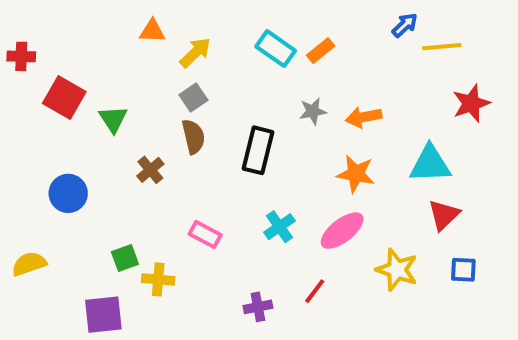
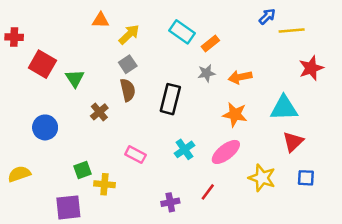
orange rectangle: (321, 51) -> (210, 43), moved

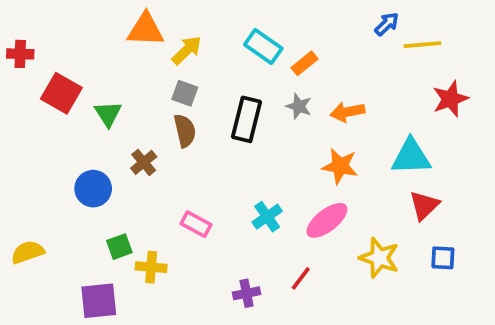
orange triangle: (101, 20) -> (146, 30), size x1.5
gray square: (128, 64) -> (185, 93), turned -36
gray star: (206, 73) -> (299, 106), turned 30
black rectangle: (170, 99) -> (247, 119), moved
blue circle: (45, 127) -> (93, 189), moved

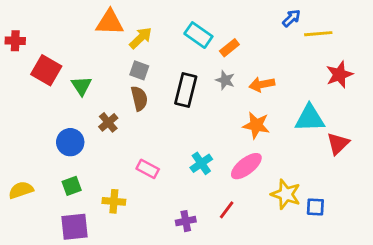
red triangle: (424, 205) -> (338, 144), moved
green square: (119, 247) -> (72, 186), moved
blue square: (443, 258) -> (315, 207), moved

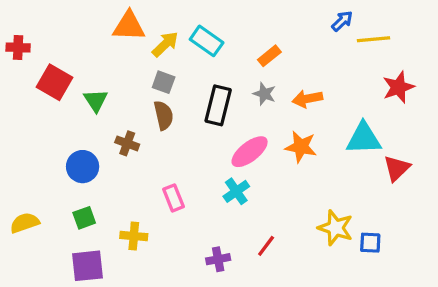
cyan rectangle: (198, 35) -> (207, 41), moved
brown cross: (108, 122) -> (127, 143), turned -30
pink ellipse: (246, 166) -> (250, 152), moved
pink rectangle: (148, 169) -> (173, 198), turned 40

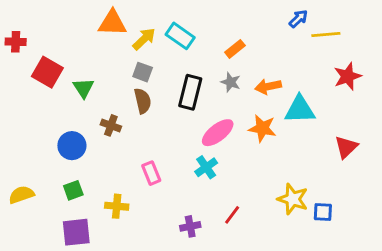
cyan triangle: (364, 138) -> (300, 110), moved

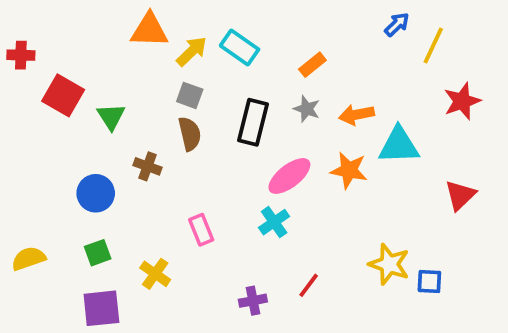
yellow line: (326, 35) -> (433, 46), turned -60
yellow cross: (117, 206) -> (155, 274), turned 30

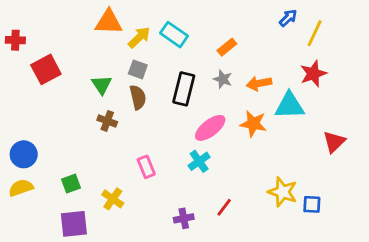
red square: (63, 95) -> (46, 69), turned 32
red star: (462, 101) -> (313, 74), moved
green triangle: (111, 117) -> (102, 85), moved
blue circle: (96, 193) -> (24, 154), moved

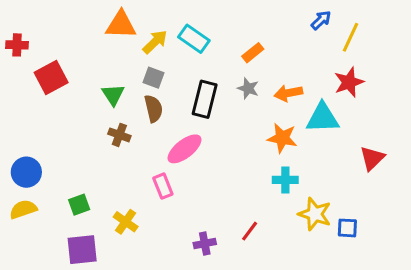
pink ellipse: (210, 128) -> (185, 149), moved
cyan cross: (199, 161) -> (285, 180), moved, turned 35

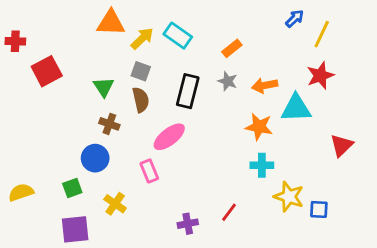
blue circle: (26, 172) -> (95, 158), moved

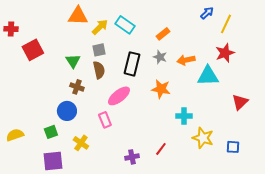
gray square: (141, 71) -> (99, 50), turned -32
orange star: (259, 127) -> (161, 89), moved
blue square: (319, 209) -> (233, 147), moved

